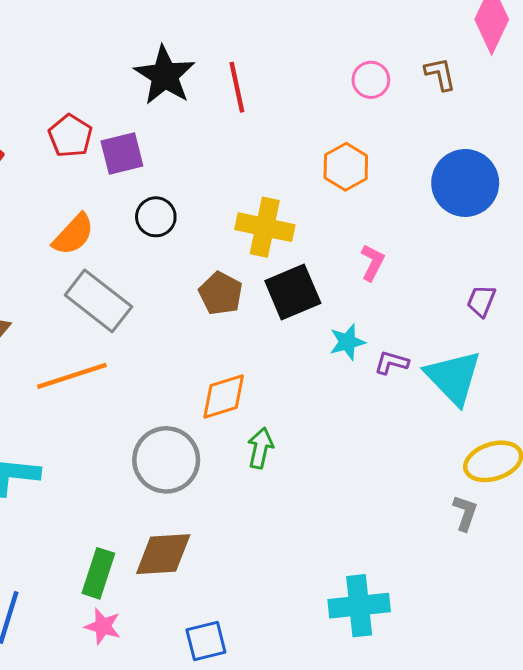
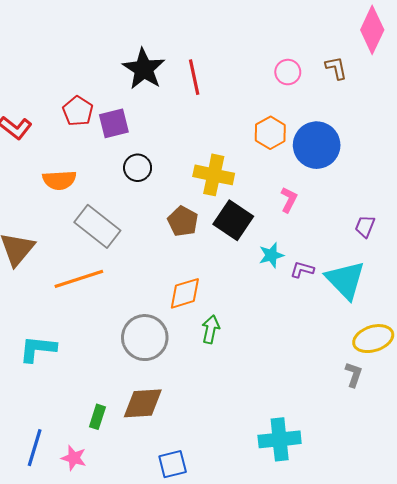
blue circle: (465, 183) -> (317, 145), moved
orange semicircle: (73, 235) -> (59, 180), moved, turned 44
black square: (293, 292) -> (233, 220), turned -33
green rectangle: (98, 573) -> (97, 417), size x0.7
pink star: (103, 626) -> (74, 458), moved

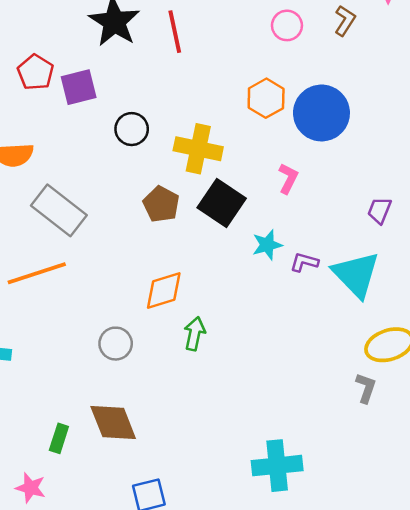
brown L-shape: (336, 68) -> (345, 21), turned 45
black circle: (138, 168) -> (132, 129), moved
gray circle: (145, 338) -> (116, 344), size x0.6
brown diamond: (143, 403) -> (113, 422), turned 72

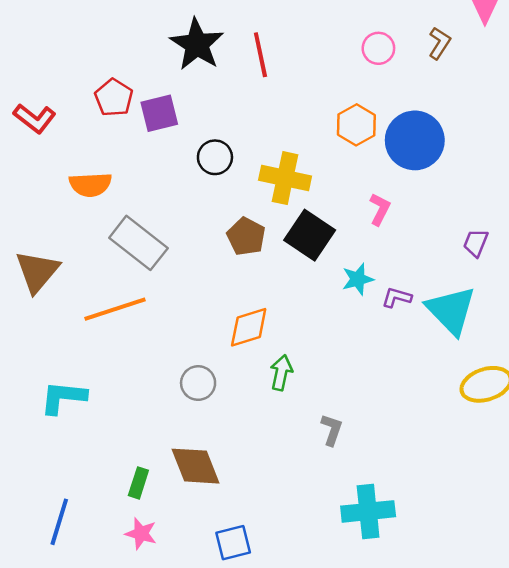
gray L-shape: (366, 388) -> (332, 430), moved
pink star: (31, 488) -> (141, 534), moved

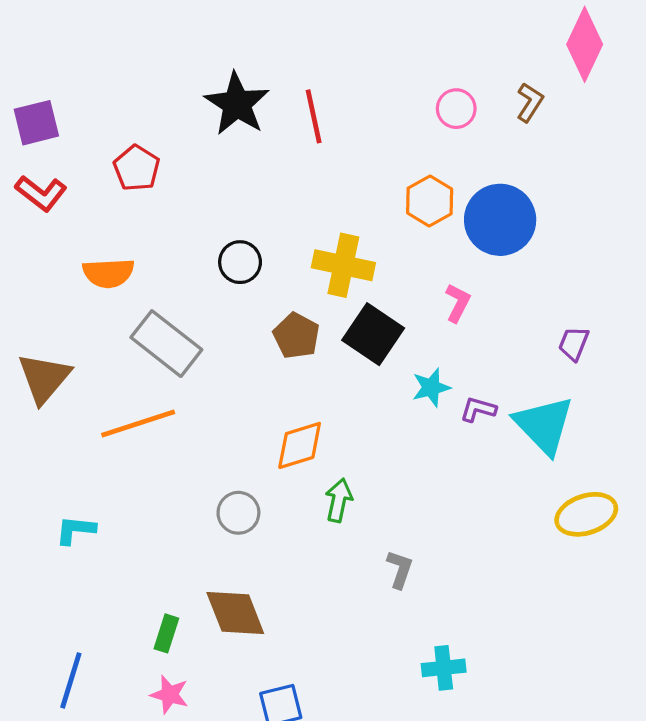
purple square: (159, 113) -> (36, 123), moved
black circle: (215, 157) -> (240, 262), moved
cyan L-shape: (63, 397) -> (76, 530), size x0.7
cyan cross: (368, 511) -> (444, 668), size x0.7

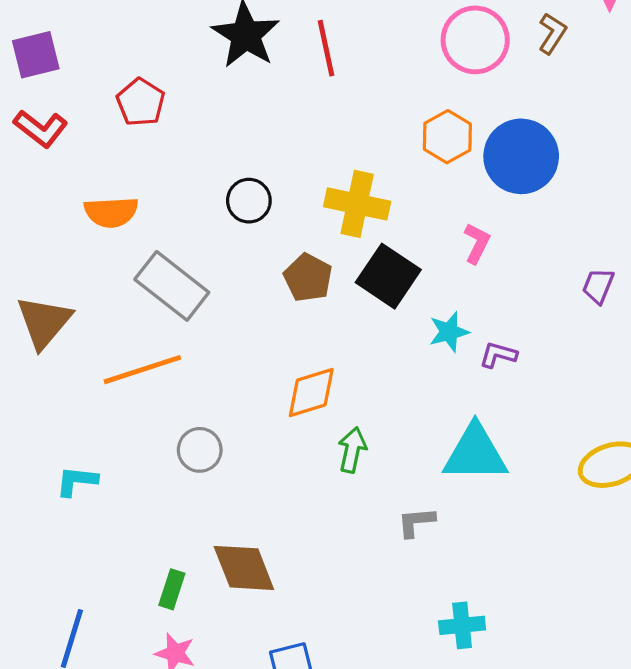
pink circle: (456, 109) -> (475, 40), size x1.6
cyan triangle: (544, 425) -> (475, 453), moved, turned -46
gray circle: (238, 513) -> (200, 450), moved
gray L-shape: (400, 569) -> (416, 522), turned -114

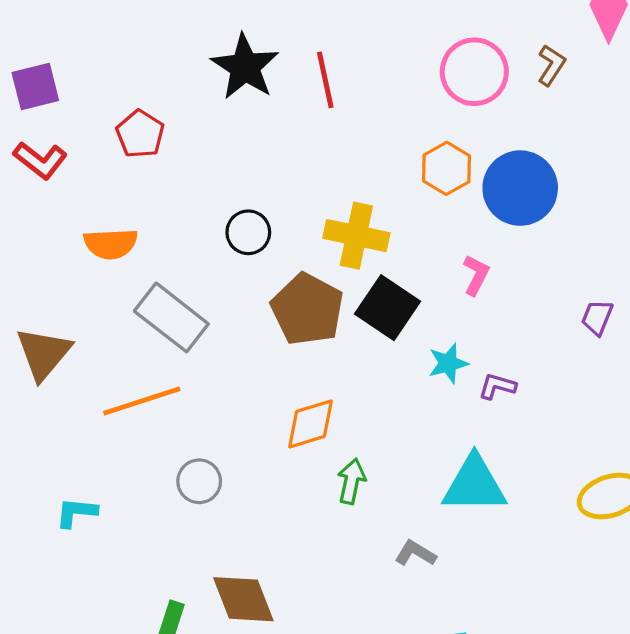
brown pentagon: (308, 278) -> (307, 309), size x1.5
gray L-shape: (416, 522) -> (415, 553), turned 36

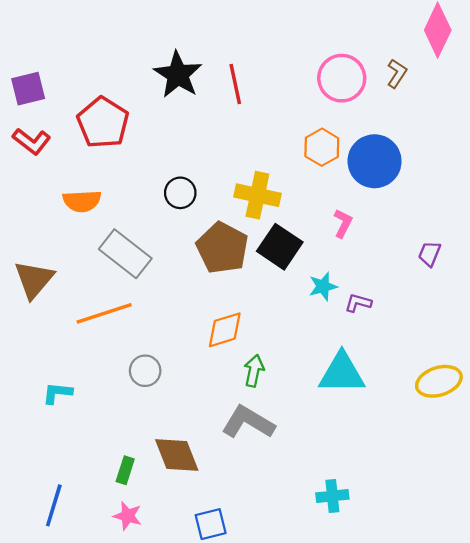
red pentagon: (140, 134) -> (103, 123), size x1.5
gray L-shape: (415, 553) -> (248, 422), moved, size x1.8

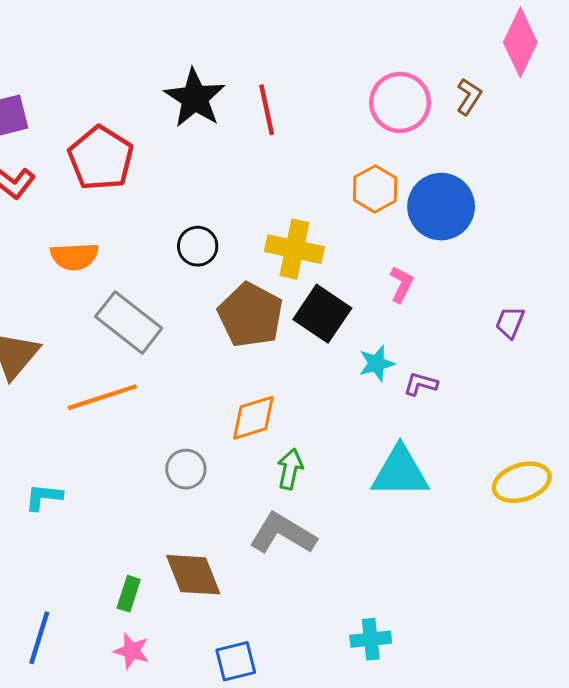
gray circle: (145, 371) -> (186, 469), moved
cyan cross: (332, 496) -> (371, 639), moved

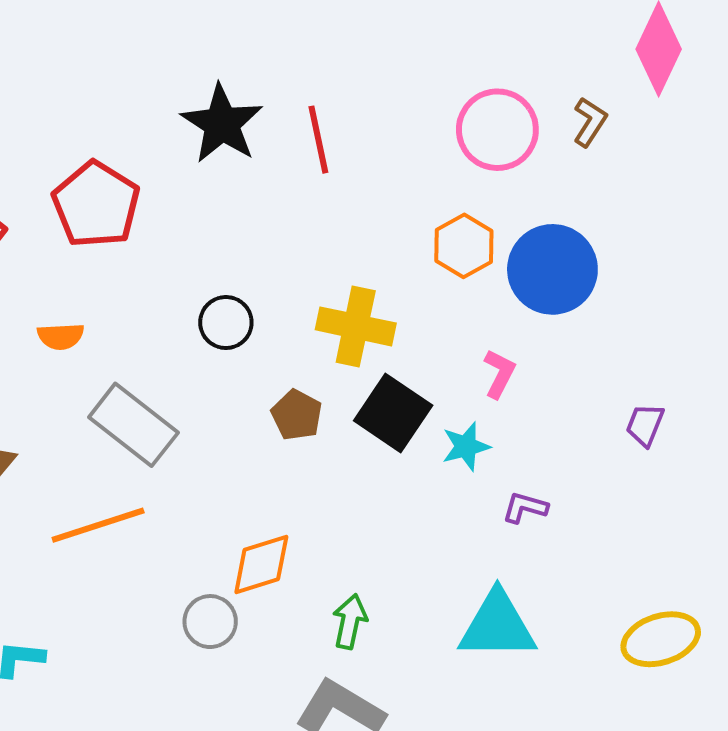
orange semicircle: (74, 256) -> (61, 336), size x0.7
brown pentagon: (250, 315) -> (297, 415), size x0.6
cyan star: (377, 363) -> (466, 446), moved
orange diamond: (253, 418) -> (261, 564), moved

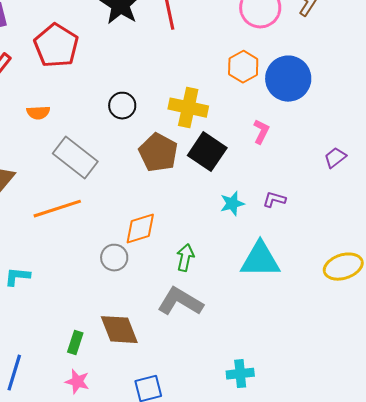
brown pentagon: (297, 415) -> (158, 153), size x1.5
purple trapezoid: (645, 425) -> (335, 158), turned 30
cyan star: (466, 446) -> (232, 204), moved

